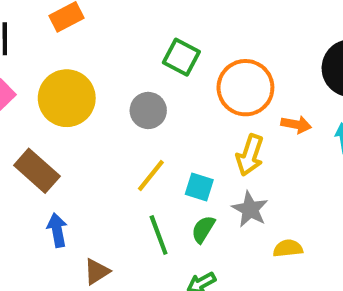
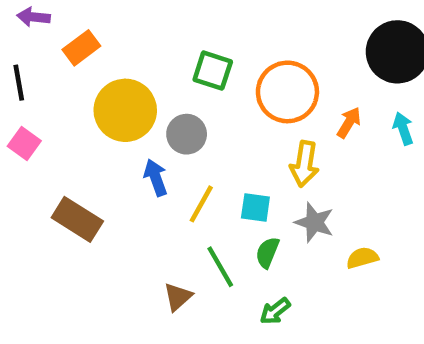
yellow circle: (67, 98) -> (125, 110), moved
orange arrow: (296, 125) -> (349, 123), turned -60
blue arrow: (57, 230) -> (156, 178), moved
brown triangle: (97, 272) -> (178, 297), moved

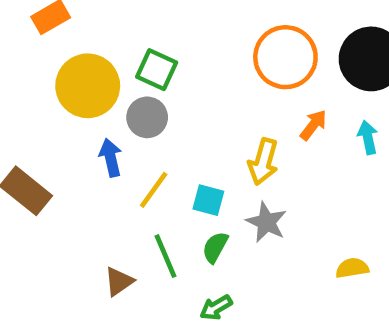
green square: (213, 71) -> (157, 70), moved
orange circle: (287, 92) -> (285, 57), moved
yellow semicircle: (362, 258) -> (352, 268), moved

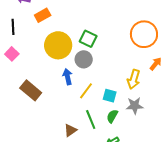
gray star: (266, 222) -> (135, 106), turned -30

